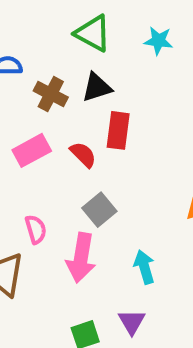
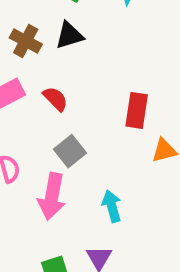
red rectangle: (118, 130) -> (137, 110), moved

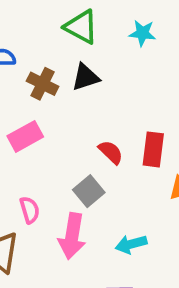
red semicircle: (55, 99) -> (111, 152), moved
cyan arrow: (112, 206) -> (131, 244), turned -88

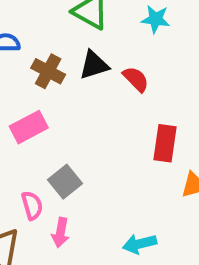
red semicircle: (111, 152) -> (136, 79), moved
gray square: (89, 191) -> (65, 182), moved
pink arrow: (72, 236) -> (60, 233), moved, size x0.6

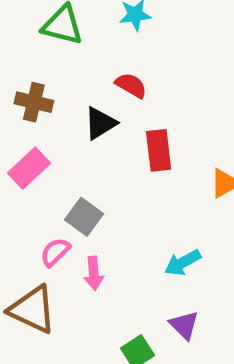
black triangle: (94, 65) -> (100, 123), moved
red rectangle: (165, 143) -> (159, 150), moved
pink semicircle: (32, 205) -> (55, 252), turned -104

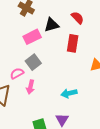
red semicircle: (131, 85) -> (78, 18), moved
pink rectangle: (29, 168) -> (32, 37), moved

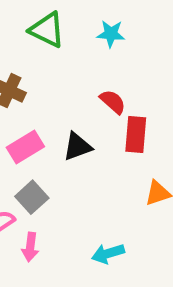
black triangle: (52, 25) -> (77, 147), moved
red rectangle: (73, 43) -> (136, 134), moved

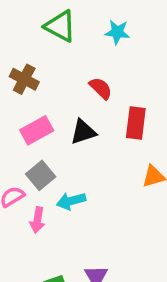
red semicircle: (113, 102) -> (101, 88), moved
cyan arrow: (108, 253) -> (71, 201), moved

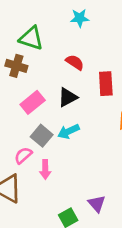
green triangle: (60, 26) -> (31, 38), moved
cyan arrow: (71, 201) -> (69, 131), moved

